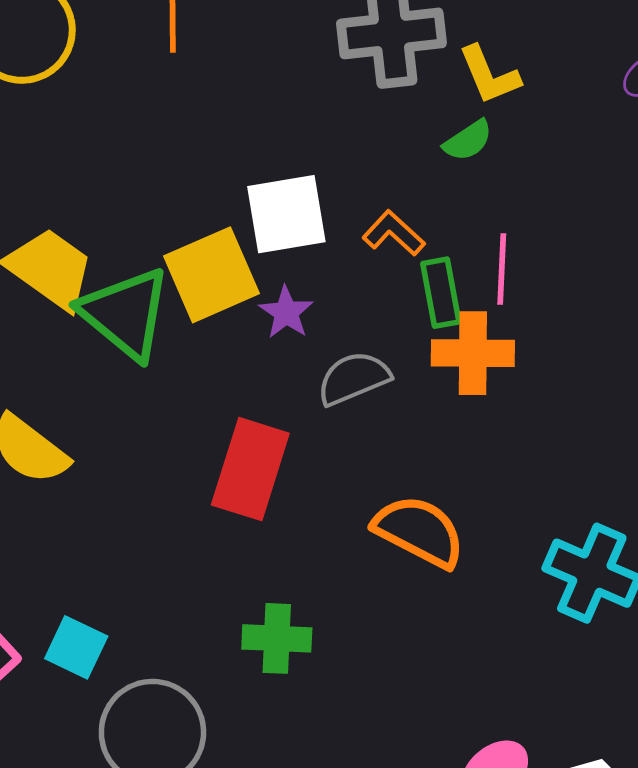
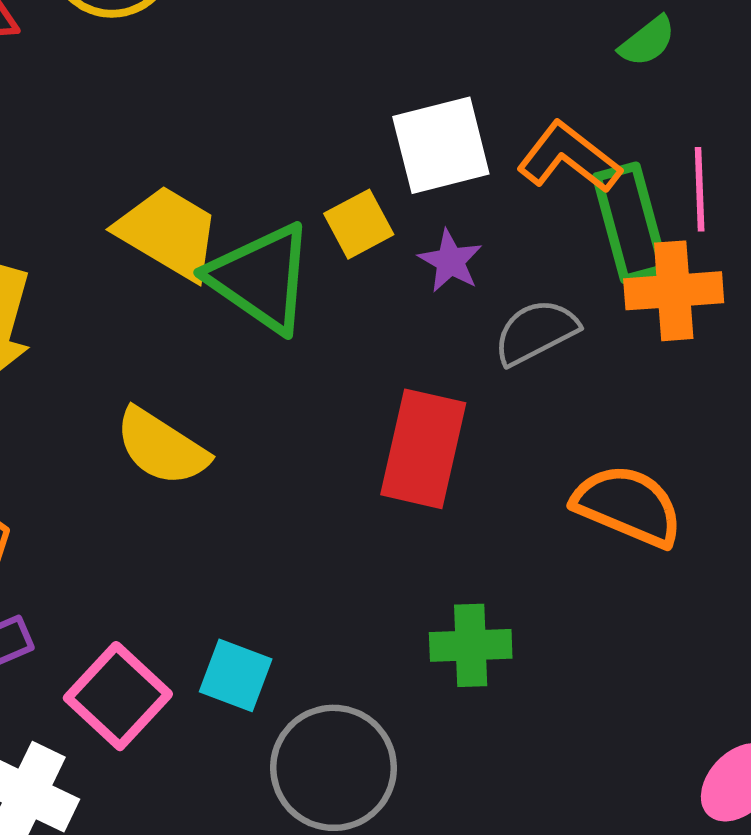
orange L-shape: (394, 233) -> (569, 157), size x1.4
yellow square: (212, 275) -> (359, 224), size x0.6
green rectangle: (441, 293) -> (630, 223), size x1.4

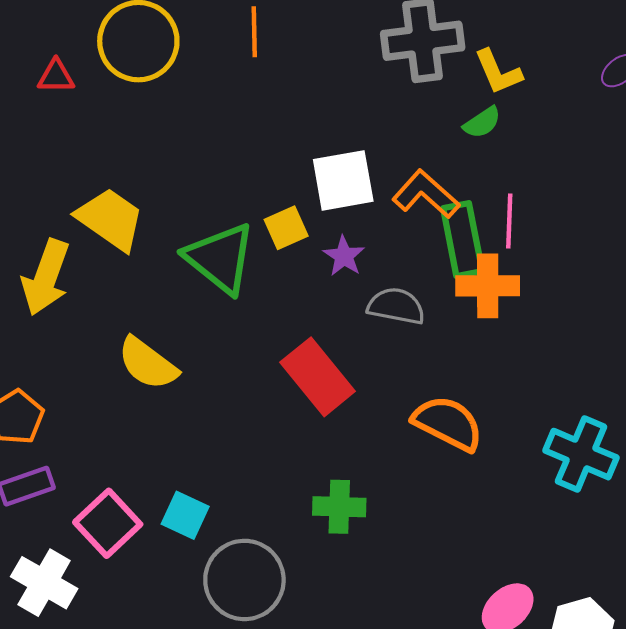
yellow trapezoid: (168, 233) -> (110, 219), moved
gray semicircle: (536, 332) -> (396, 306), turned 34
red rectangle: (423, 449) -> (318, 377), turned -56

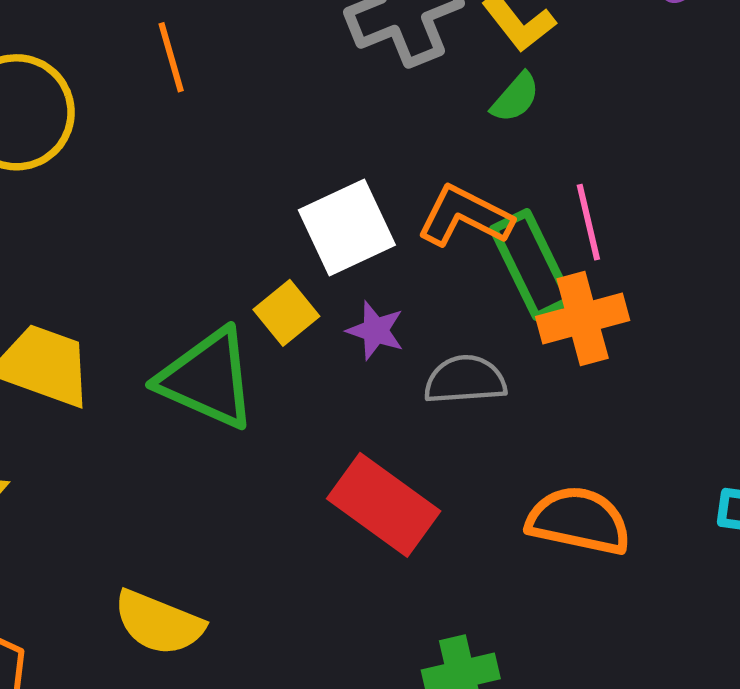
yellow semicircle: (148, 363) -> (159, 623), moved

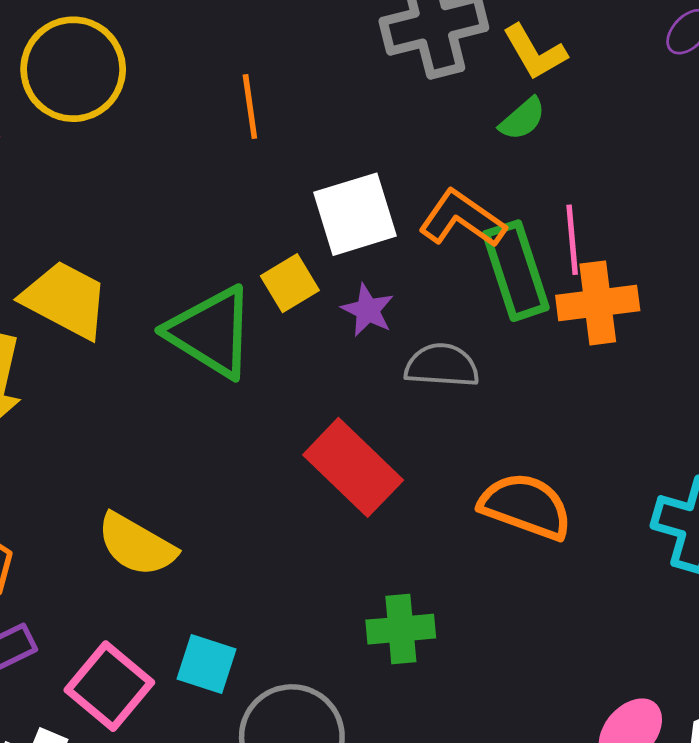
orange line: (171, 57) -> (250, 106), moved
orange cross: (583, 319) -> (598, 303), moved

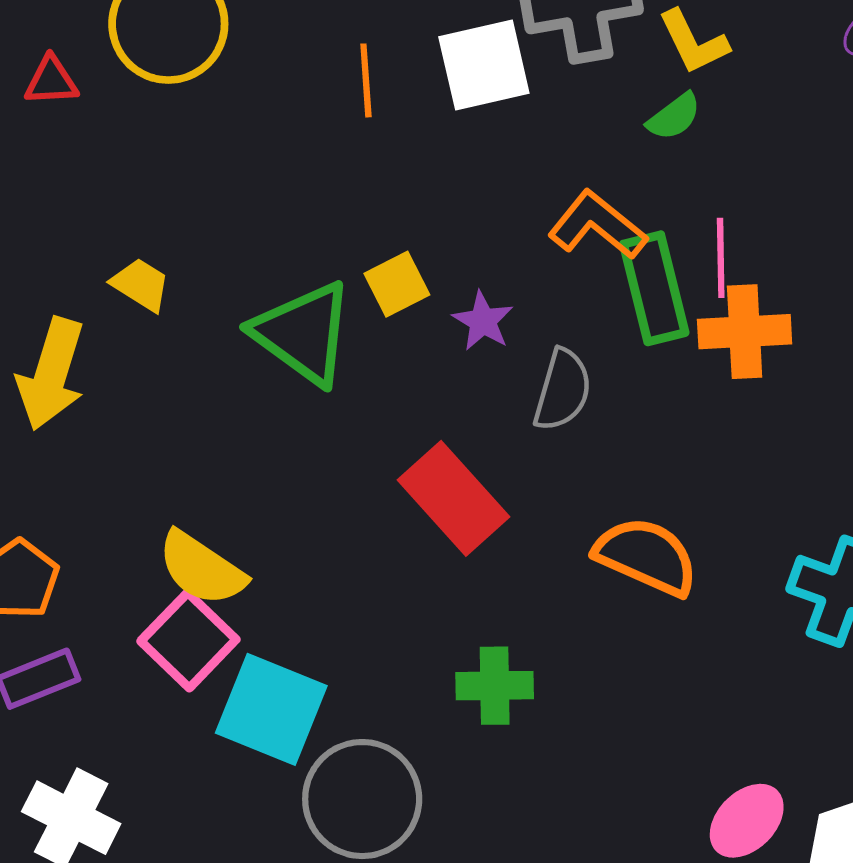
white square: (355, 214) -> (484, 65), moved
yellow trapezoid: (65, 300) -> (141, 285), size x0.6
gray semicircle: (442, 366) -> (563, 390), turned 98
cyan square: (206, 664) -> (271, 709), size x1.6
pink square: (109, 686) -> (188, 640), moved

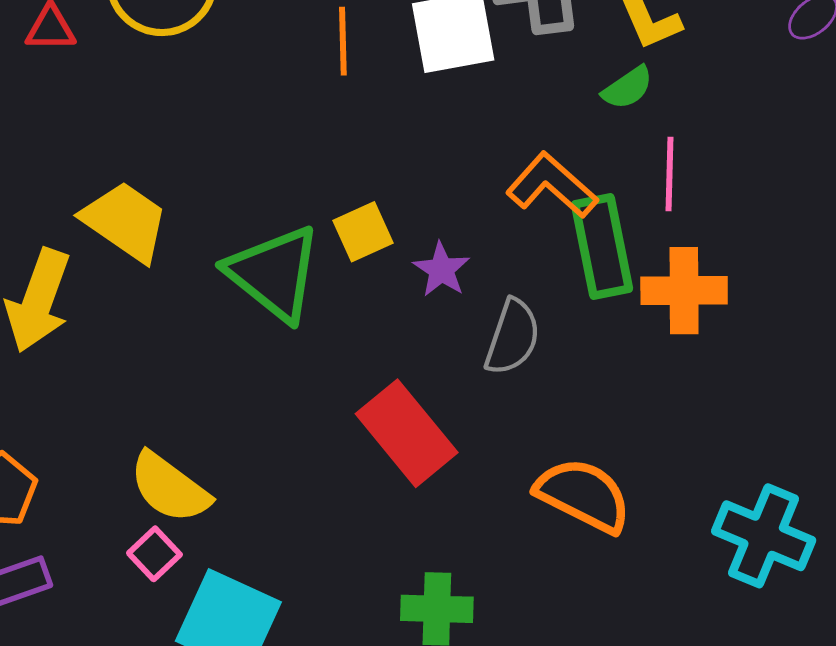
pink line: (721, 258) -> (670, 174), moved
yellow trapezoid: (141, 285) -> (125, 221), size x1.6
pink square: (188, 640) -> (154, 554), size x0.6

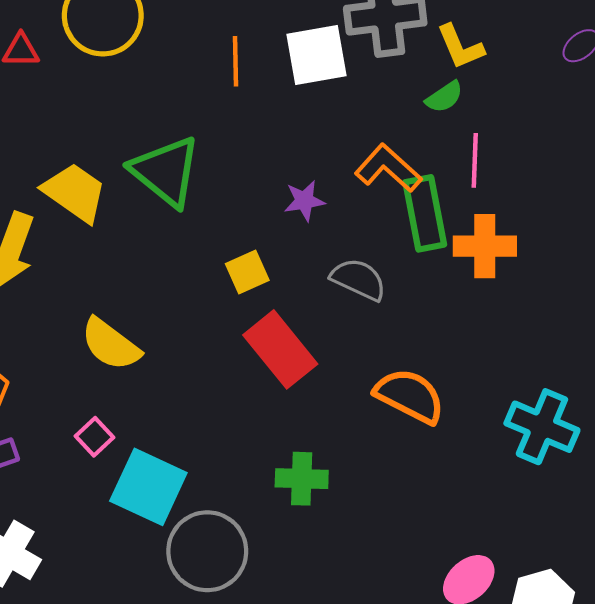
yellow square: (363, 232) -> (247, 272), moved
purple star: (441, 270) -> (304, 201), moved, turned 30
green triangle: (274, 273) -> (166, 171), moved
gray semicircle: (513, 337) -> (359, 279), turned -84
yellow semicircle: (170, 488) -> (111, 344), moved

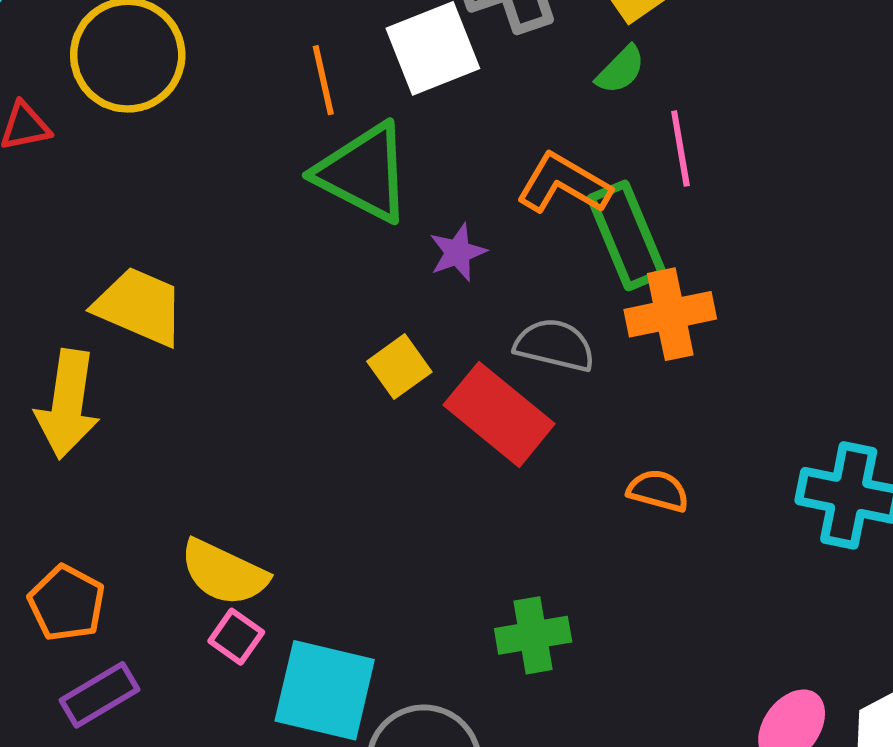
green triangle: (166, 171) -> (364, 173), moved
orange cross: (485, 246) -> (670, 314), moved
yellow semicircle: (111, 344) -> (224, 573), moved
red rectangle: (280, 349) -> (499, 414), moved
orange semicircle: (410, 396) -> (658, 491), size x0.6

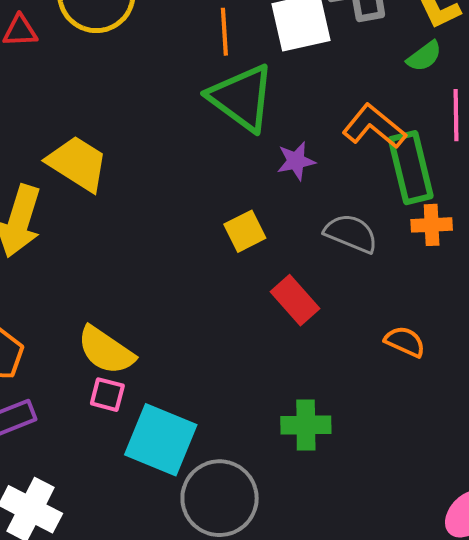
orange cross: (670, 314) -> (432, 225), size x0.7
red rectangle: (499, 414) -> (295, 300), moved, size x0.7
pink square: (236, 637) -> (107, 395), turned -30

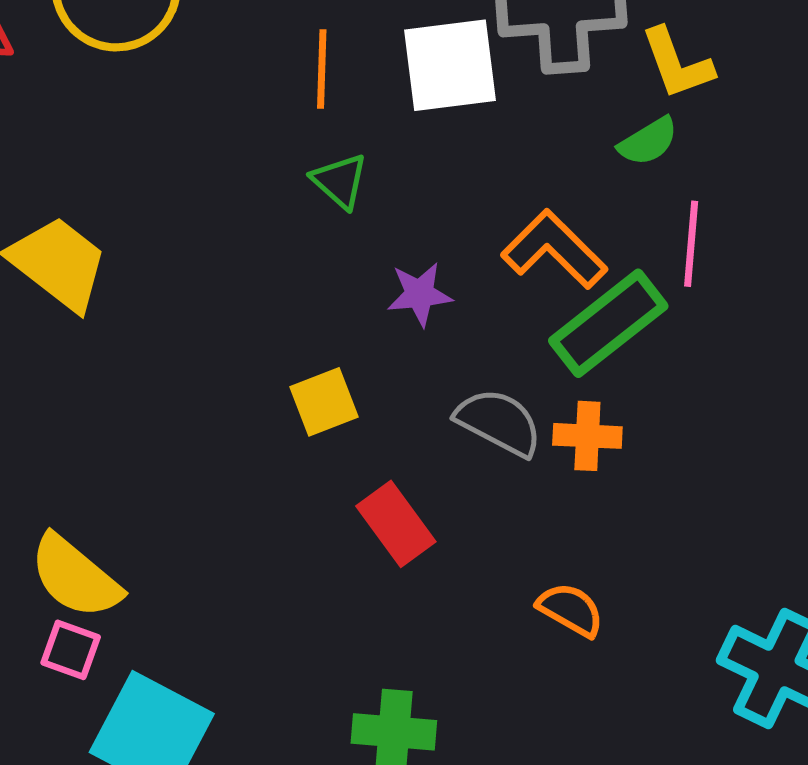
green triangle: (242, 98) -> (340, 181), size x0.5
green rectangle: (411, 168) -> (608, 323), turned 60
orange cross: (432, 225) -> (587, 436), moved

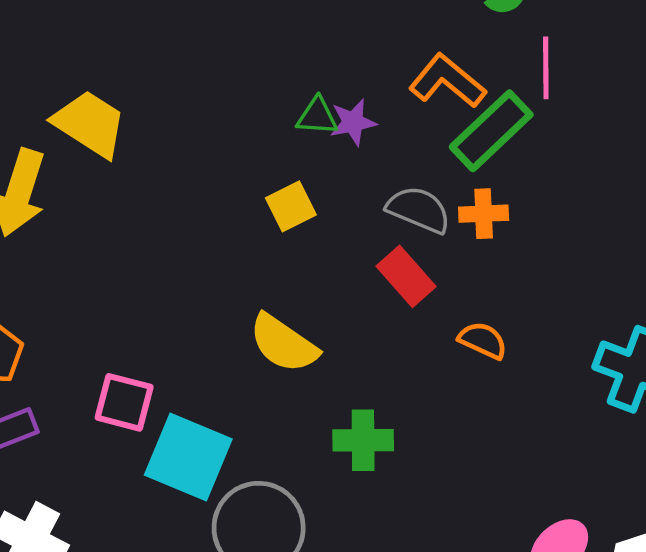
green triangle: (340, 181) -> (317, 116), moved, turned -33
red rectangle: (396, 524) -> (406, 276), moved
yellow semicircle: (75, 577) -> (283, 344), moved
pink square: (71, 650) -> (124, 402), size x1.4

